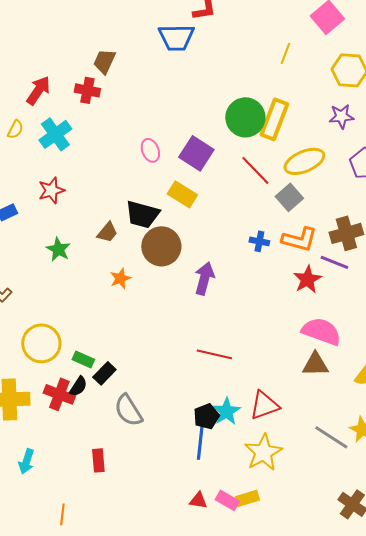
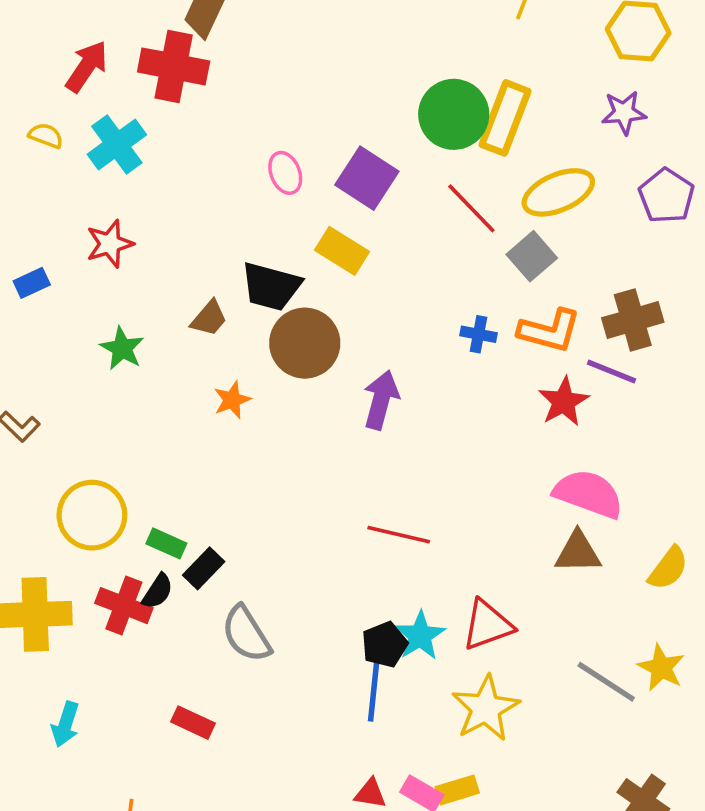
red cross: (87, 90) -> (174, 66), size x1.5
yellow semicircle: (15, 129) -> (46, 136), turned -96
red rectangle: (98, 460) -> (193, 723), turned -60

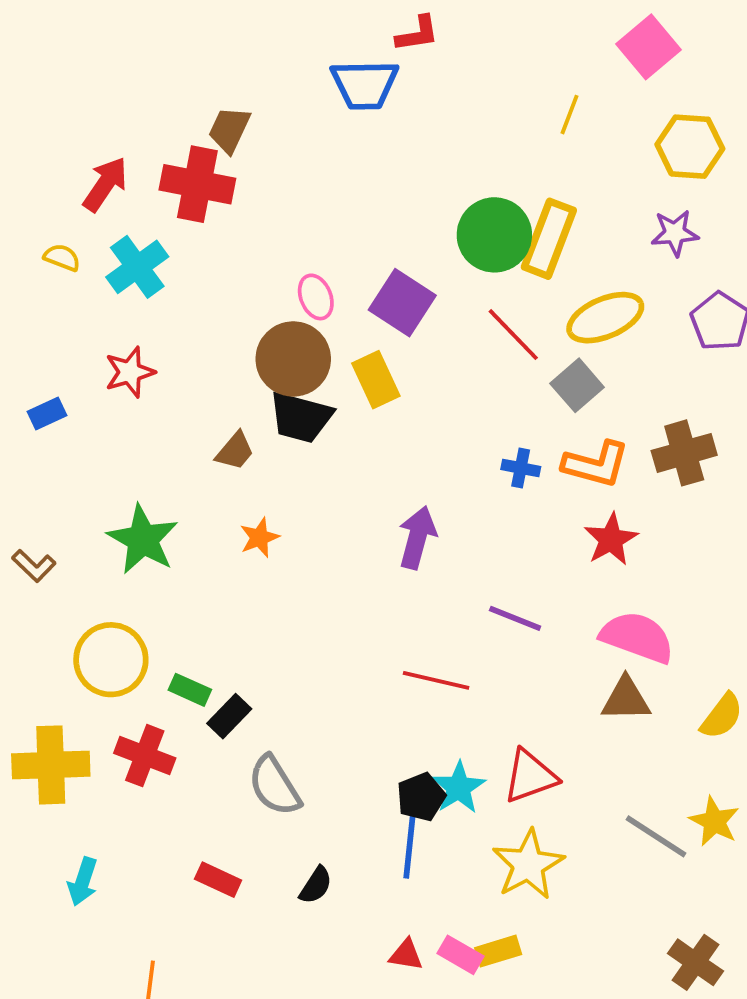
yellow rectangle: (342, 251) -> (376, 380), turned 33
brown circle: (305, 343) -> (293, 359), moved
green star: (122, 348) -> (143, 539), moved, size x1.5
purple line: (612, 371) -> (515, 618), moved
black semicircle: (158, 591) -> (316, 885), moved

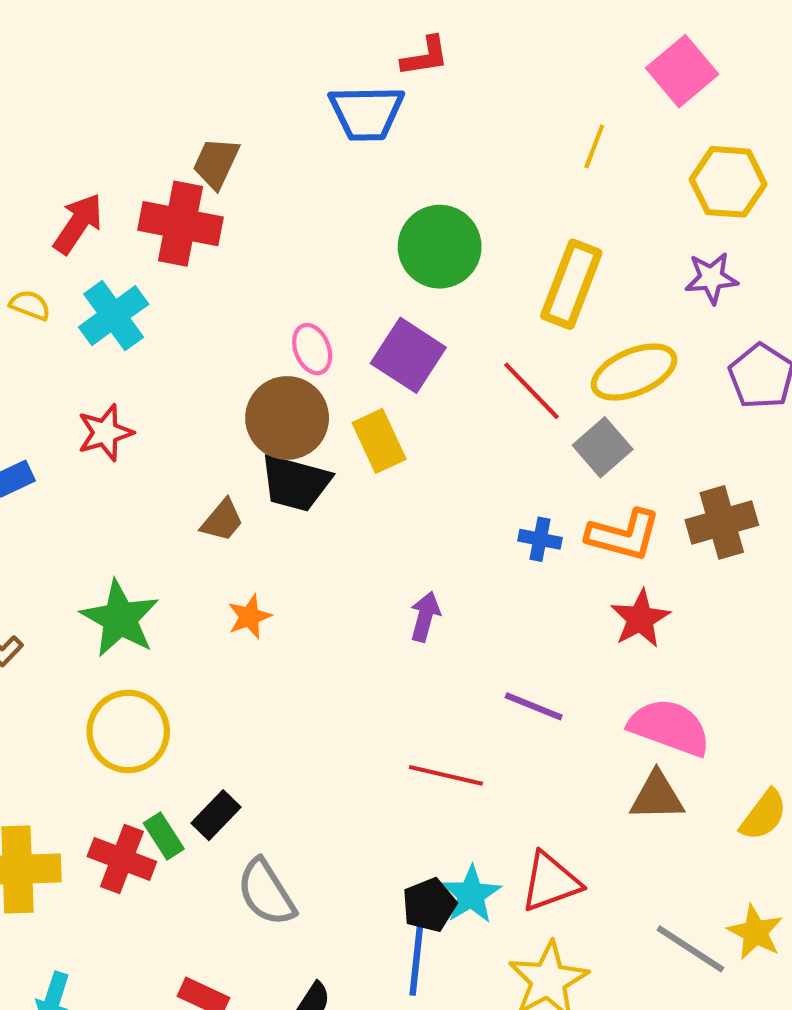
green circle: (494, 235) -> (440, 247), moved
purple arrow: (417, 538) -> (425, 617), size x0.7
yellow circle: (111, 660) -> (128, 731), moved
green rectangle: (190, 690) -> (164, 836), moved, turned 33

